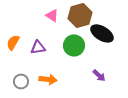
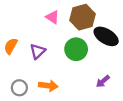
purple triangle: (38, 47) -> (38, 51), turned -35
purple arrow: (99, 75) -> (103, 81), turned 96

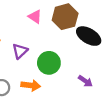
green circle: (76, 49) -> (49, 63), moved
purple arrow: (103, 81) -> (85, 81), turned -104

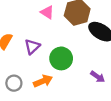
orange arrow: (31, 85) -> (43, 81), turned -30

